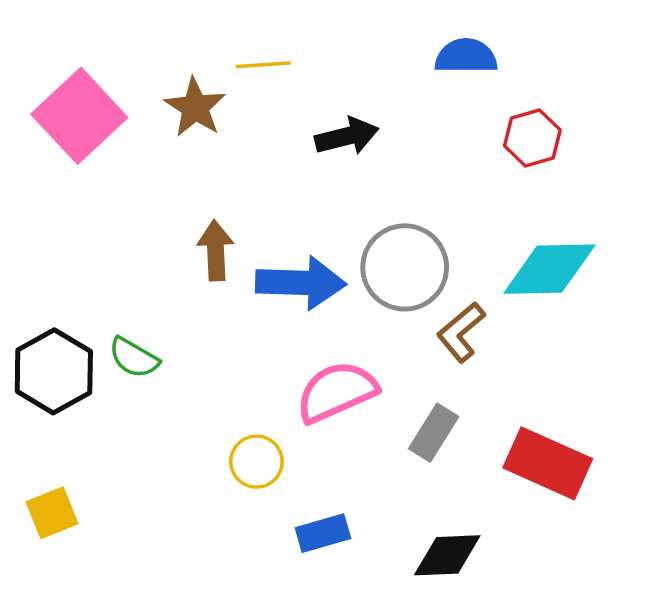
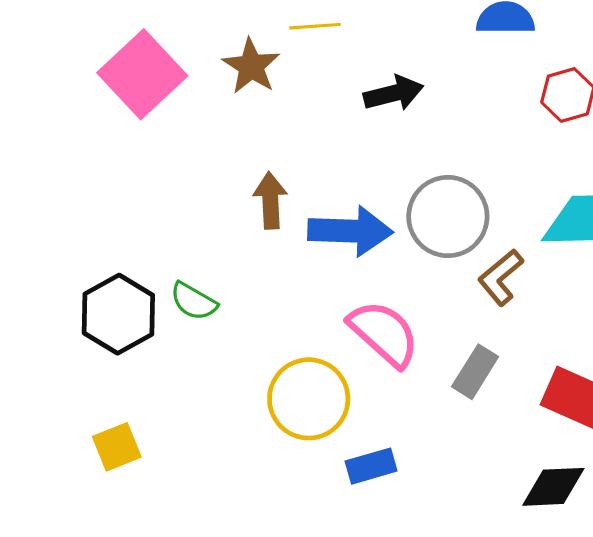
pink semicircle: (337, 392) -> (384, 333), turned 66
yellow circle: (256, 462) -> (309, 399), size x1.6
black diamond: (447, 555) -> (553, 487), moved

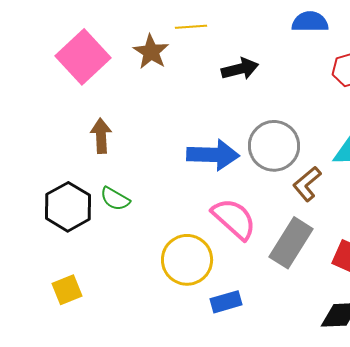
brown arrow: (270, 201) -> (101, 136), moved
gray rectangle: (475, 372) -> (291, 243), size x1.5

